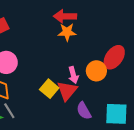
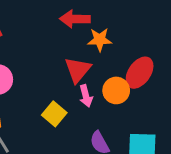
orange star: (67, 32) -> (100, 40), moved
red triangle: (67, 91) -> (78, 70), moved

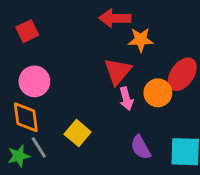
yellow square: (54, 114) -> (78, 133), moved

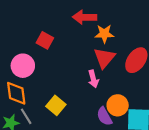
red square: (27, 31) -> (45, 40), moved, turned -35
red triangle: (118, 71) -> (104, 58), moved
orange circle: (158, 93) -> (118, 105), moved

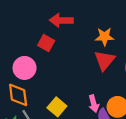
red arrow: (85, 17) -> (61, 20), moved
pink arrow: (93, 79) -> (94, 104), moved

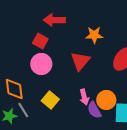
red triangle: (105, 60) -> (80, 61), moved
pink circle: (25, 68) -> (41, 64), moved

